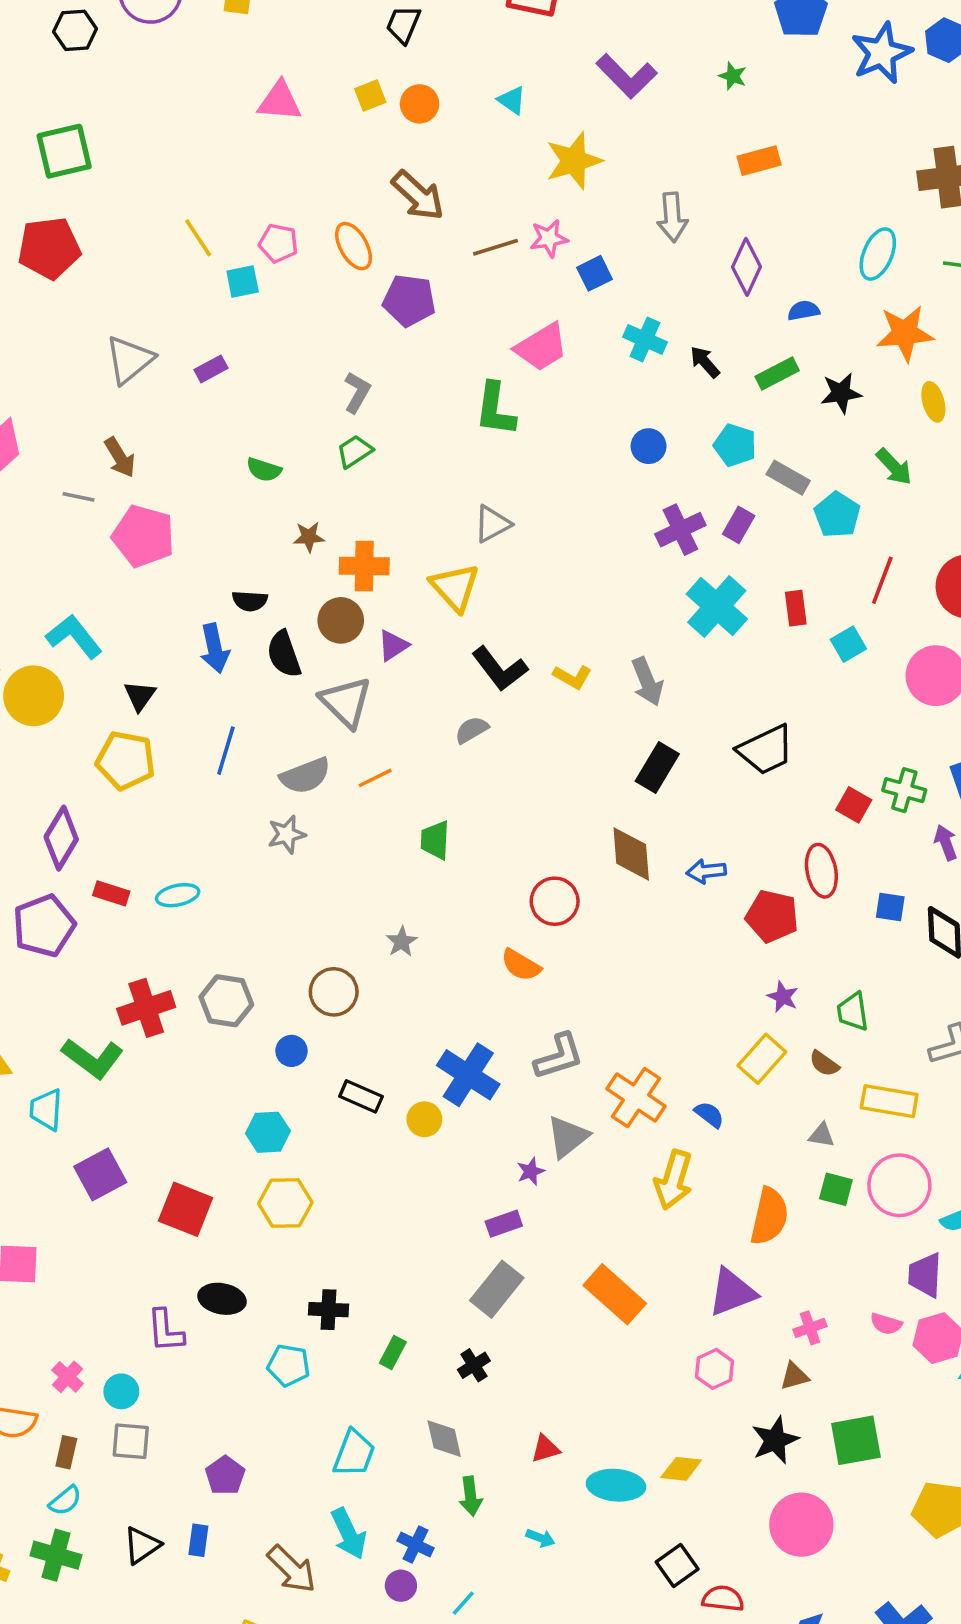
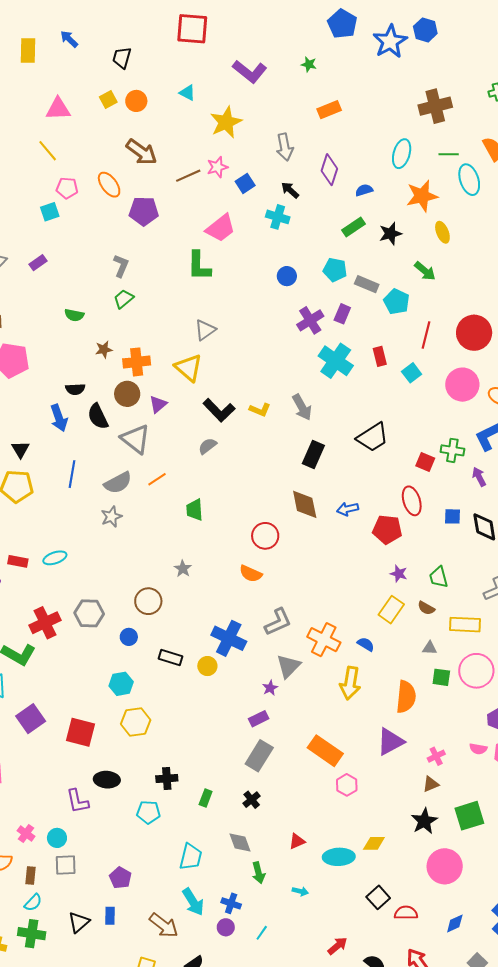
yellow line: (198, 238) -> (48, 151), moved
black arrow: (705, 362) -> (290, 190), moved
pink hexagon: (714, 1369) -> (347, 785), moved

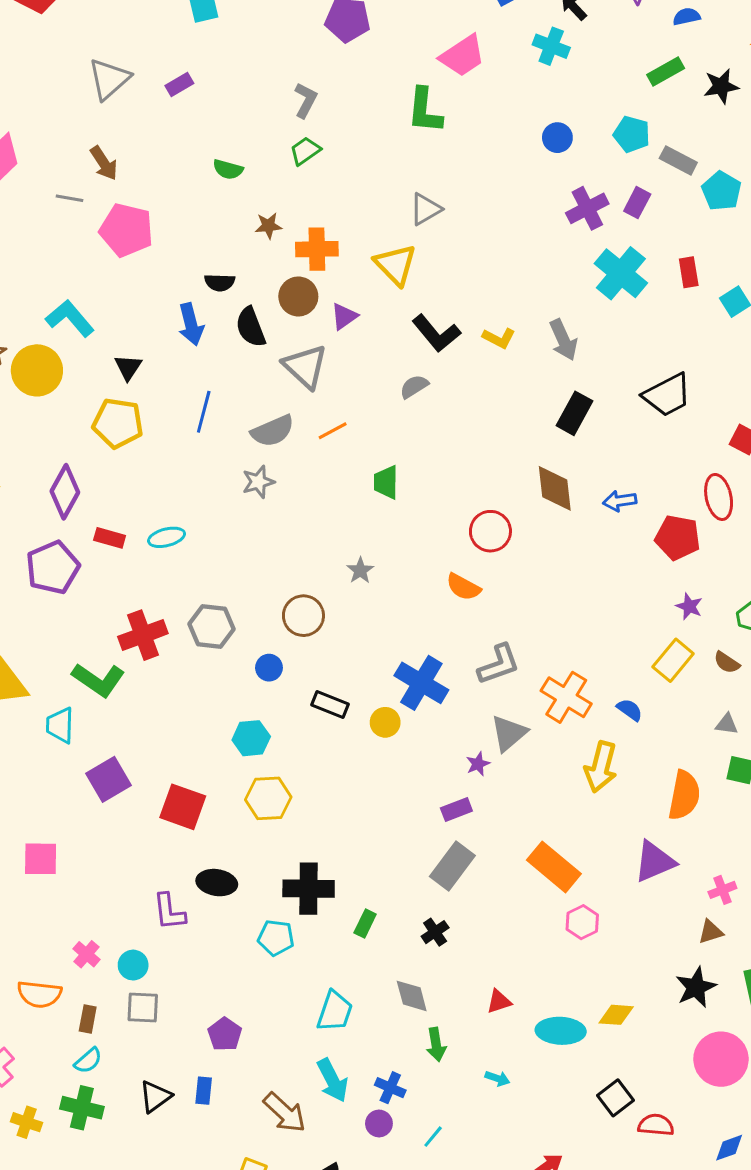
black cross: (167, 778) -> (309, 889), size x1.5

